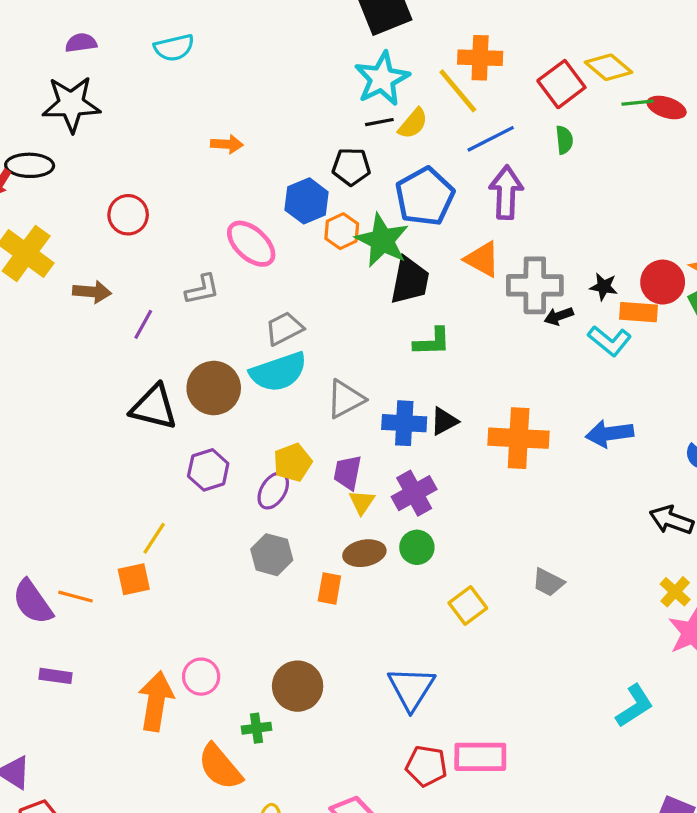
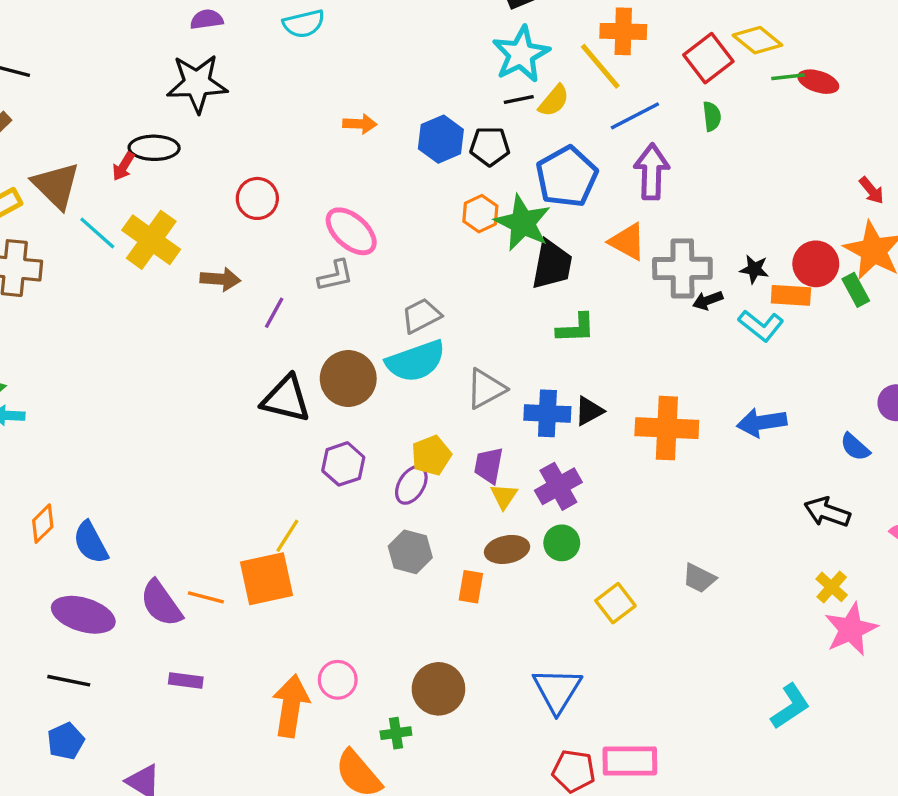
blue hexagon: (307, 201) -> (441, 139), moved
pink ellipse: (251, 244) -> (351, 231), moved
orange square: (134, 579) -> (267, 579), size x1.6

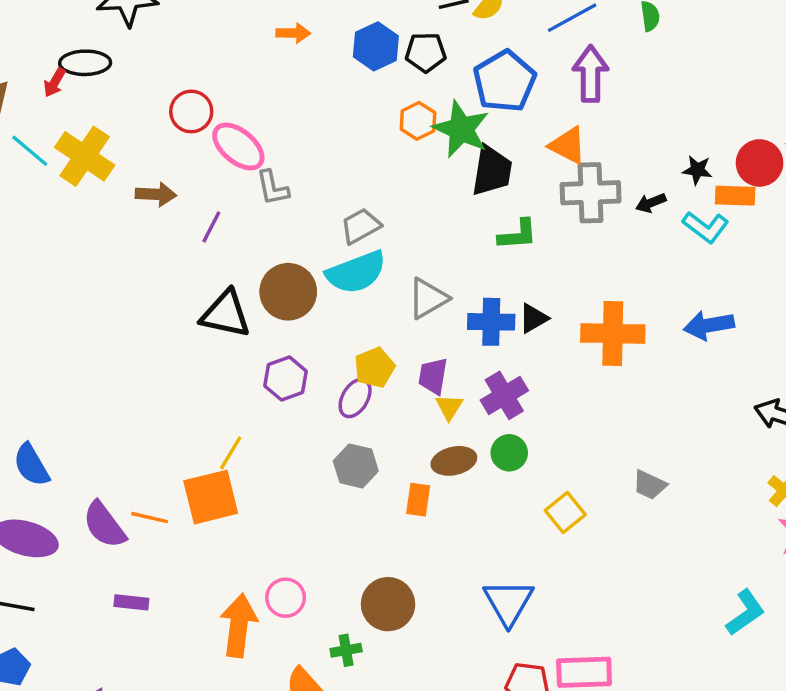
pink ellipse: (351, 231) -> (238, 146), moved
gray cross: (682, 268) -> (591, 193), moved
gray L-shape: (335, 276) -> (272, 188), turned 93

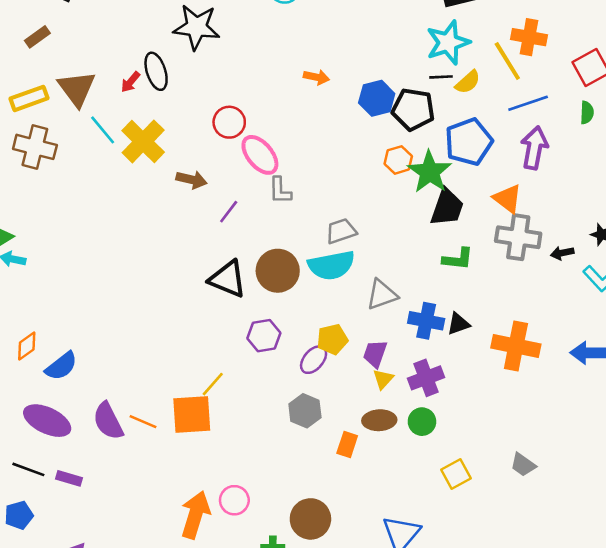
black pentagon: (426, 52) -> (413, 109), size x1.4
black ellipse: (85, 63) -> (156, 71), turned 63
blue semicircle: (31, 465) -> (61, 366), turned -108
purple rectangle: (131, 602) -> (69, 478), moved

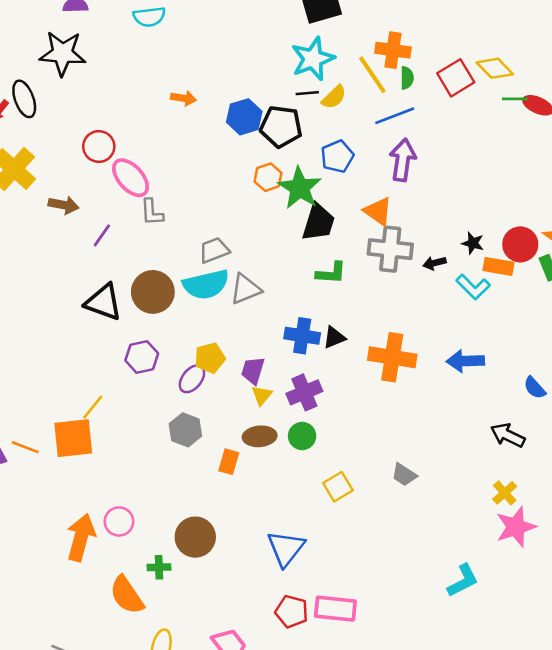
green semicircle: (587, 113) -> (407, 78), moved
blue pentagon: (469, 142) -> (337, 156), size x0.7
gray triangle: (382, 295) -> (246, 289), moved

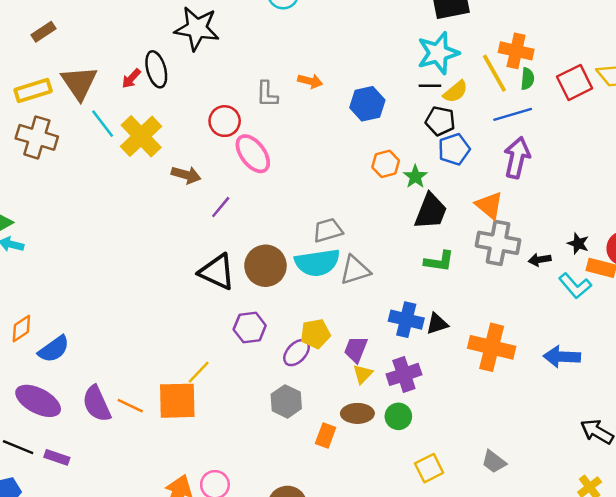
black pentagon: (281, 126) -> (440, 121), moved, size x0.7
green star: (300, 188) -> (415, 177), size x0.6
gray L-shape: (152, 212) -> (267, 94), moved

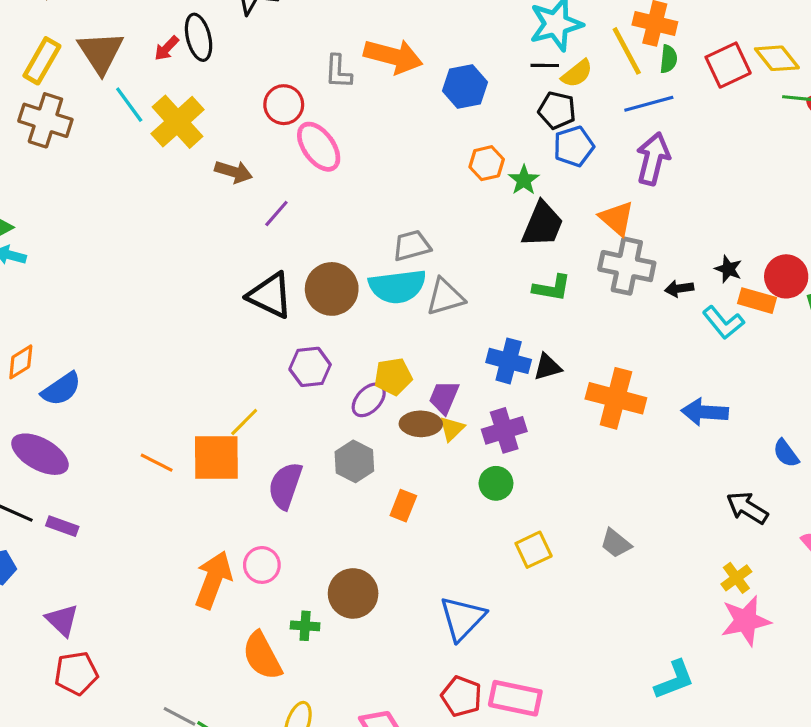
orange arrow: (310, 81) -> (393, 56), size x1.8
yellow rectangle: (33, 91) -> (42, 61), turned -44
purple semicircle: (97, 404) -> (285, 486), moved, turned 42
brown ellipse: (357, 413) -> (421, 424), moved

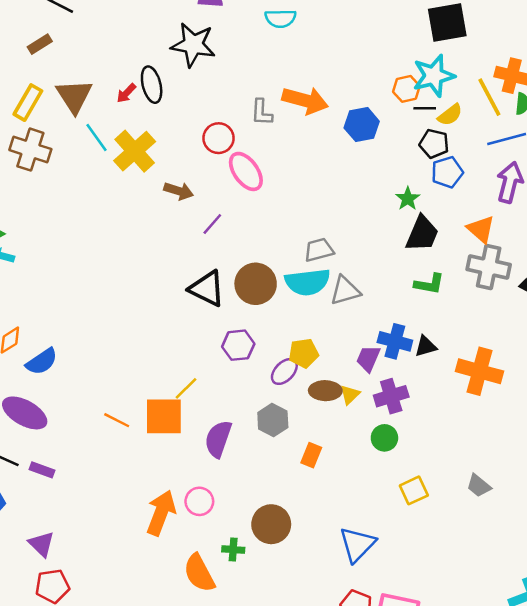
orange hexagon: (487, 163) -> (406, 89), moved
purple trapezoid: (444, 397) -> (368, 358), moved

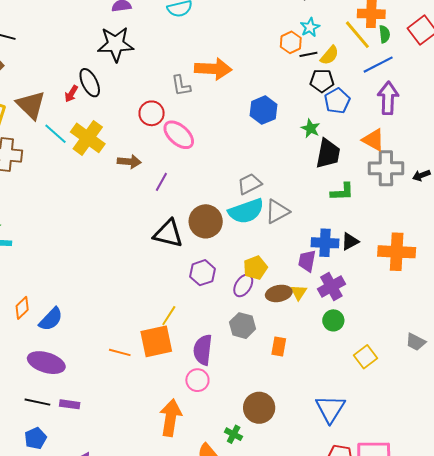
cyan star: (434, 76) -> (310, 27), size x0.6
blue hexagon: (362, 125) -> (263, 110), moved
pink circle: (199, 501) -> (197, 380), moved
green cross: (233, 550) -> (234, 434), turned 36

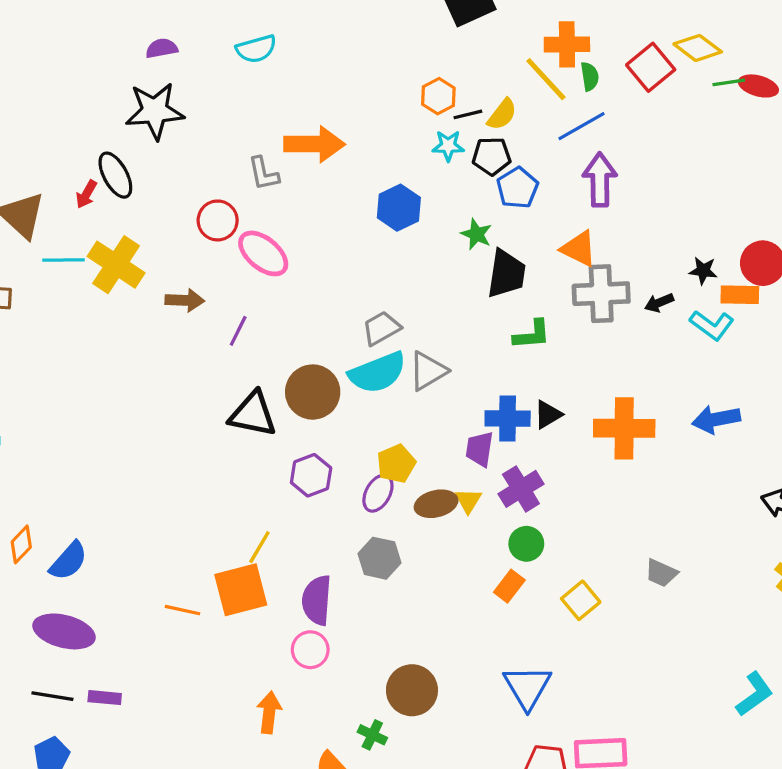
cyan star: (310, 27) -> (448, 146), moved, turned 30
cyan line: (55, 134) -> (63, 260), turned -40
orange rectangle: (279, 347) -> (509, 586), moved, turned 30
orange arrow: (171, 418) -> (269, 712), size x0.7

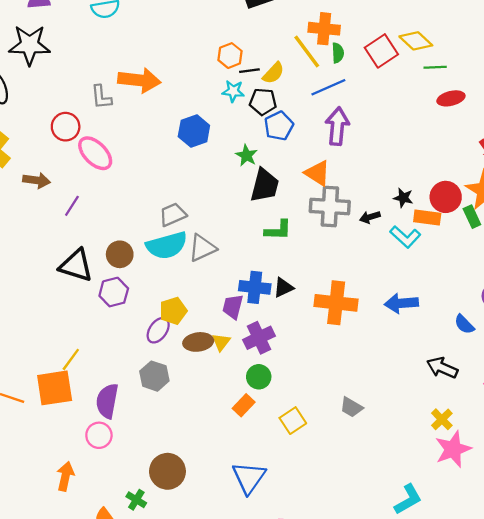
red ellipse: (758, 86) -> (451, 98), moved, turned -35
brown circle: (313, 392) -> (120, 254), size x0.7
purple hexagon: (311, 475) -> (114, 292), moved

